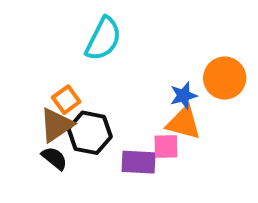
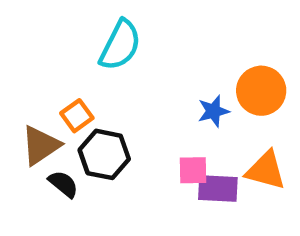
orange triangle: (184, 123) -> (266, 170), moved
brown triangle: (56, 125) -> (41, 145), moved
purple rectangle: (139, 162) -> (218, 189), moved

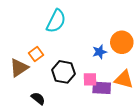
black hexagon: (104, 154) -> (64, 72), moved
black semicircle: (63, 184) -> (38, 98), moved

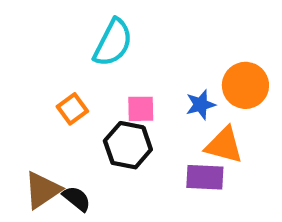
brown triangle: (19, 68) -> (42, 190), moved
pink square: (90, 79) -> (141, 109), moved
orange triangle: (124, 79) -> (224, 145), moved

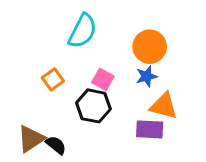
orange circle: (245, 85) -> (150, 47), moved
pink square: (141, 109) -> (103, 79), turned 30

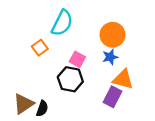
orange square: (53, 79) -> (40, 48), moved
purple rectangle: (150, 129) -> (113, 97), turned -66
black semicircle: (56, 145) -> (42, 109), turned 70

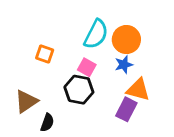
cyan semicircle: (62, 23) -> (96, 34), moved
orange square: (40, 48) -> (45, 54), turned -35
brown triangle: (23, 104) -> (26, 101), moved

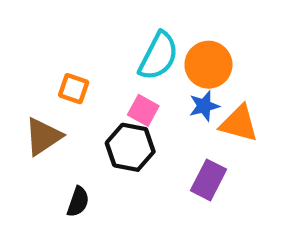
orange triangle: (138, 90) -> (239, 123), moved
brown triangle: (26, 101) -> (43, 136), moved

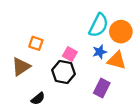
cyan semicircle: (158, 56) -> (99, 25), moved
orange circle: (208, 65) -> (121, 32), moved
black semicircle: (78, 202) -> (38, 99), turned 32

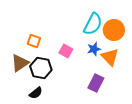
orange triangle: (117, 60) -> (110, 57), turned 30
black hexagon: (63, 72) -> (41, 68), moved

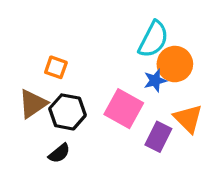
orange circle: (114, 30) -> (175, 64), moved
pink square: (66, 51) -> (124, 109), moved, size x1.6
orange triangle: (110, 57) -> (188, 119), moved

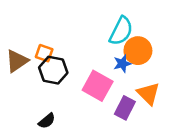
brown triangle: (33, 104) -> (17, 61), moved
black hexagon: (67, 112) -> (53, 70), moved

